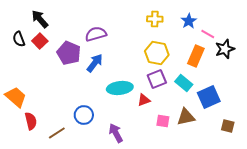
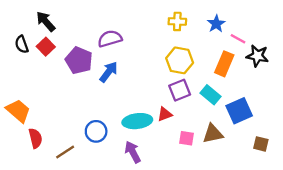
black star: (225, 49) -> (257, 56), turned 30
cyan ellipse: (120, 88) -> (137, 121), moved

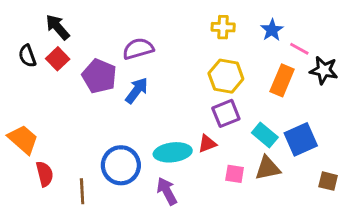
cyan rectangle: (211, 95) -> (265, 135), moved
blue circle: (96, 131) -> (121, 165), size x1.4
brown line: (65, 152) -> (82, 191), turned -60

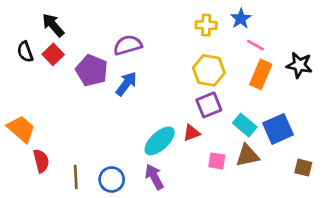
blue star: (272, 30) -> (241, 18), moved
pink line: (299, 49) -> (255, 45), moved
cyan ellipse: (173, 152) -> (160, 141), turned -36
blue circle: (121, 165) -> (112, 180), moved, size x0.7

